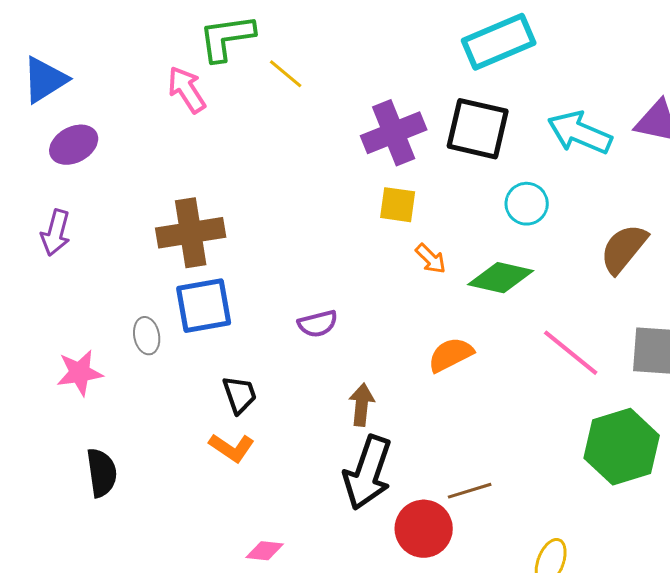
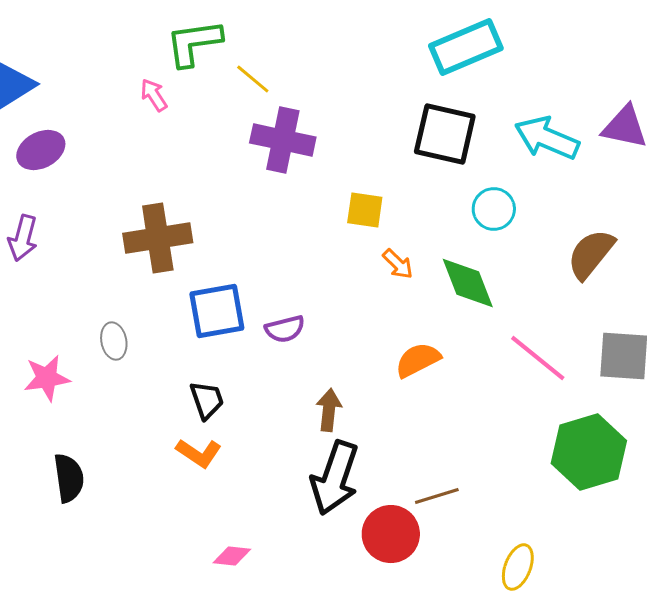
pink arrow: (187, 90) -> (154, 95), size x0.7
purple cross: (394, 133) -> (283, 140), moved, turned 34
green diamond: (501, 278) -> (468, 283), turned 56
blue square: (204, 306) -> (217, 311), moved

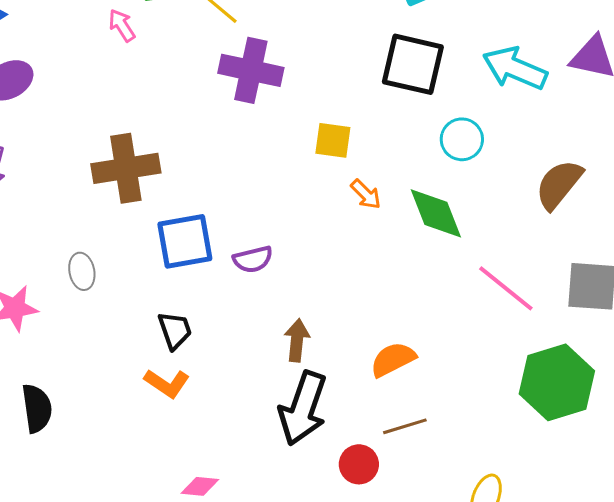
orange semicircle: (418, 360) -> (393, 359), moved
red circle: (391, 534) -> (359, 464), size x0.7

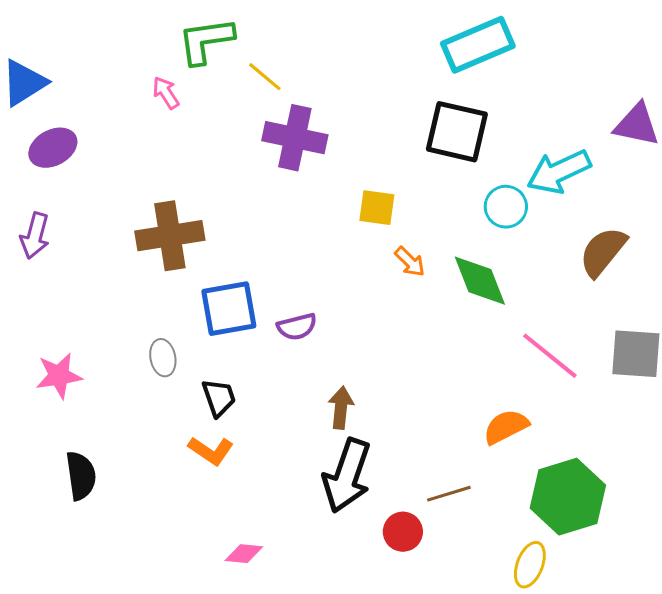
cyan arrow: (515, 68) -> (559, 172), moved, turned -48
gray ellipse: (82, 271) -> (163, 358), moved
orange semicircle: (393, 359) -> (506, 427), moved
green hexagon: (557, 382) -> (568, 497), moved

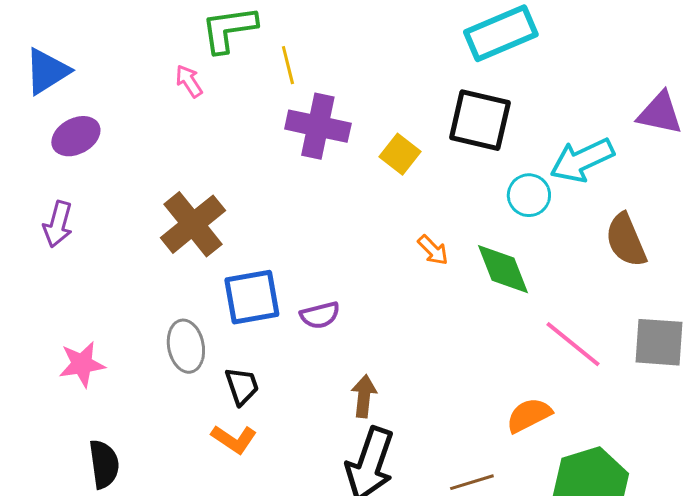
yellow line: (265, 77) -> (288, 65), turned 36
yellow square: (377, 208) -> (400, 154), moved, turned 30
brown cross: (170, 236) -> (193, 224), turned -30
brown semicircle: (603, 252) -> (626, 240), turned -62
gray ellipse: (163, 358) -> (186, 346), size x1.4

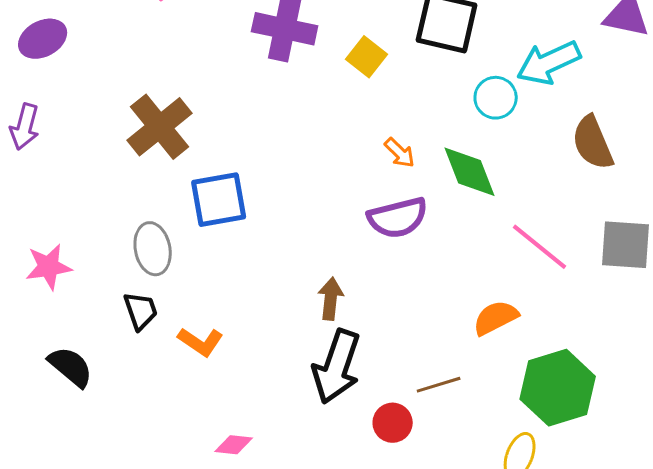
purple semicircle: (320, 315) -> (398, 218), moved, size x1.5
black trapezoid: (242, 386) -> (141, 311), moved
black semicircle: (104, 464) -> (71, 367), turned -42

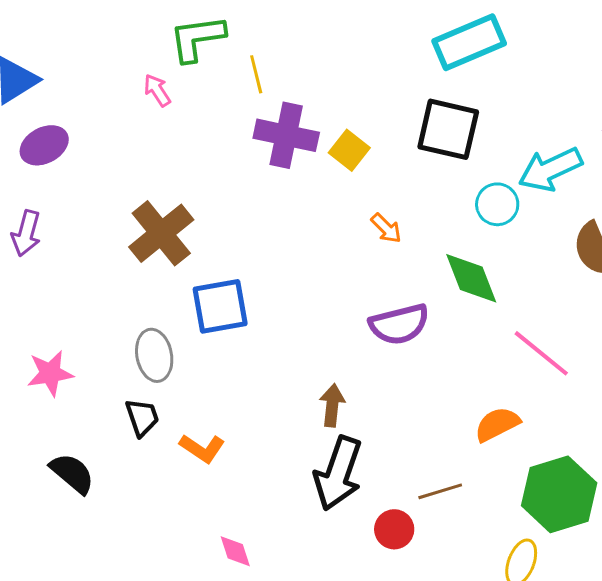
yellow square: (367, 57) -> (349, 150), moved
orange arrow: (400, 153) -> (386, 228), moved
pink diamond: (234, 445) -> (235, 551), turned 66

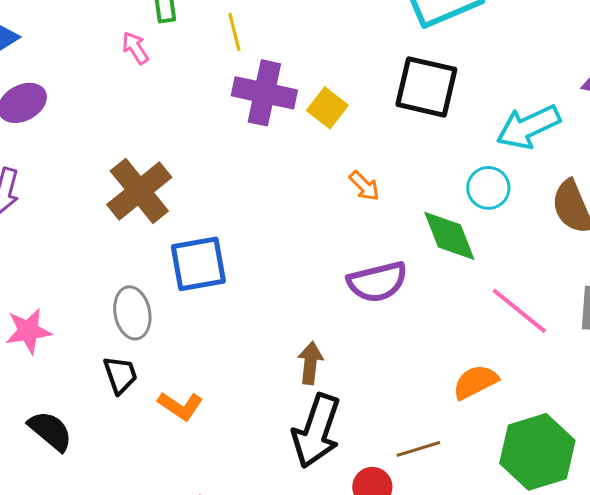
cyan circle: (497, 204) -> (488, 188), moved

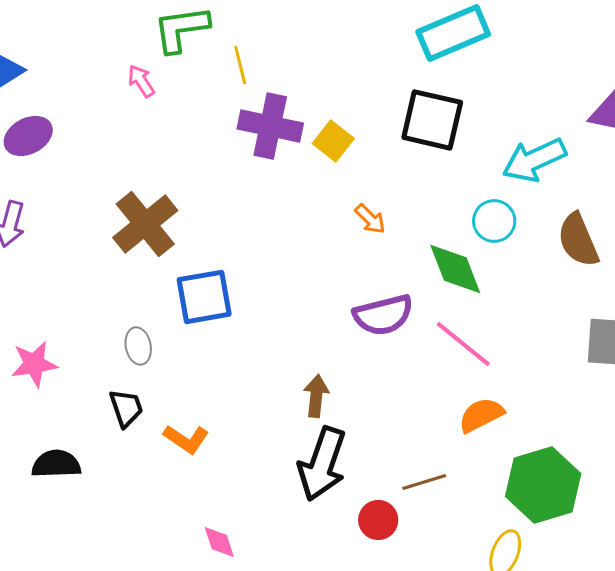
pink line: (519, 311) -> (463, 344), moved
gray ellipse: (132, 313) -> (138, 346), size x0.7
black semicircle: (50, 431) -> (56, 464), turned -42

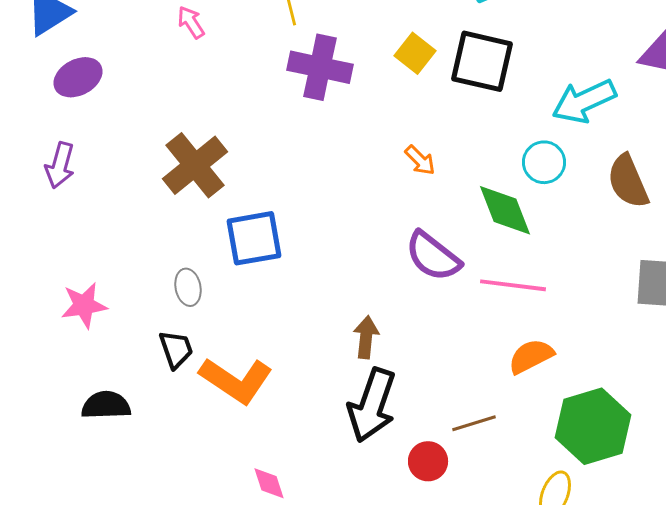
yellow square: (333, 141) -> (415, 53), moved
purple semicircle: (383, 315) -> (433, 256), turned 52
pink line: (463, 344) -> (513, 285), turned -32
orange L-shape: (186, 439) -> (236, 380), size x1.6

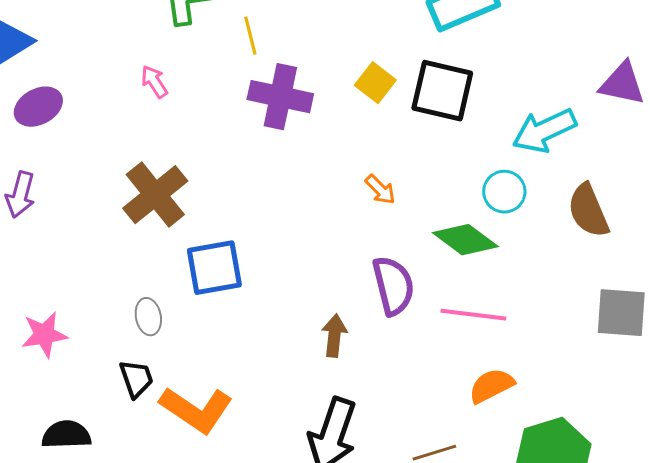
pink arrow: (191, 22) -> (154, 82), moved
green diamond: (505, 210) -> (465, 240), turned -32
purple semicircle: (433, 256) -> (393, 286), turned -142
brown arrow: (366, 337) -> (334, 336), moved

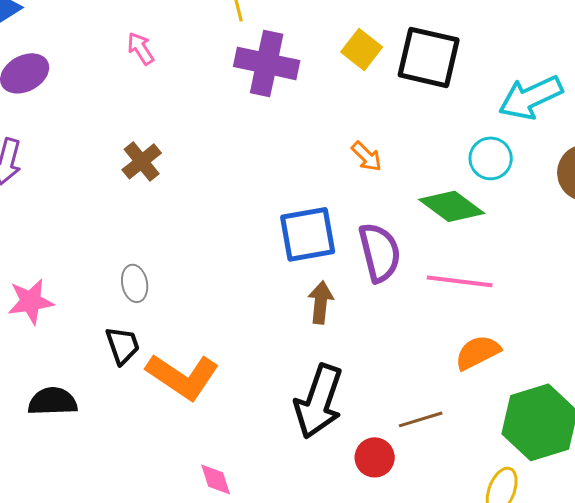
brown cross: (155, 195) -> (142, 161), size x0.6
blue square: (214, 268) -> (308, 234), moved

